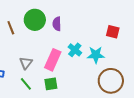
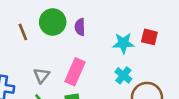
cyan cross: (75, 50) -> (123, 75), moved
cyan star: (96, 55) -> (123, 43), moved

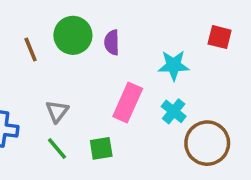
red square: (149, 37) -> (220, 37), moved
pink rectangle: (75, 72) -> (128, 102), moved

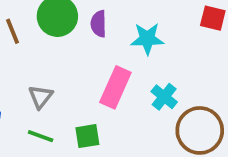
cyan star: (174, 65) -> (147, 39), moved
green line: (57, 148) -> (41, 136), turned -30

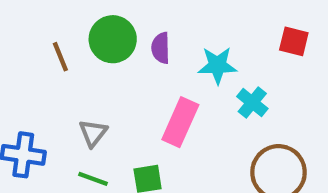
cyan cross: (164, 97) -> (252, 102), moved

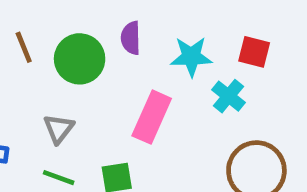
green circle: (113, 39) -> (80, 59), moved
red square: (294, 41) -> (254, 52), moved

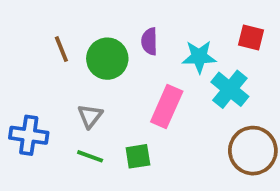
red square: (254, 52) -> (251, 38), moved
cyan cross: (228, 96) -> (230, 89), size x1.4

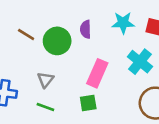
brown line: (61, 49) -> (26, 34), turned -36
cyan star: (199, 57) -> (123, 23), moved
green square: (138, 156) -> (88, 103), moved

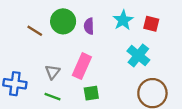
cyan star: (123, 23) -> (123, 20), turned -30
green circle: (57, 41) -> (63, 21), moved
pink rectangle: (97, 73) -> (82, 66), moved

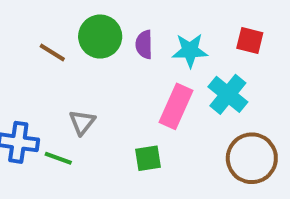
cyan star: (123, 20) -> (190, 50), moved, turned 30
pink rectangle: (82, 66) -> (176, 106), moved
green line: (52, 97) -> (58, 158), moved

